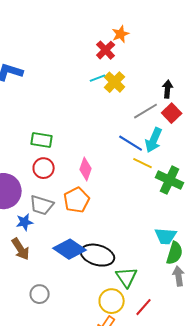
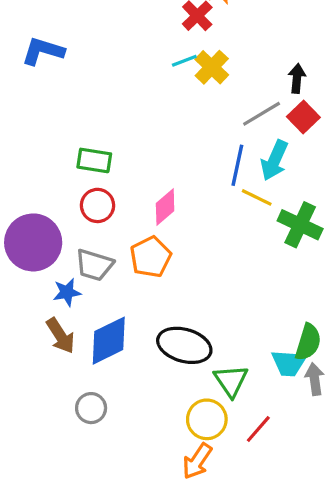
blue line: (131, 143) -> (237, 165), turned 70
pink diamond: (86, 169) -> (165, 207), turned 30
cyan trapezoid: (166, 236) -> (289, 363), moved
blue diamond: (70, 249) -> (109, 341), moved, turned -60

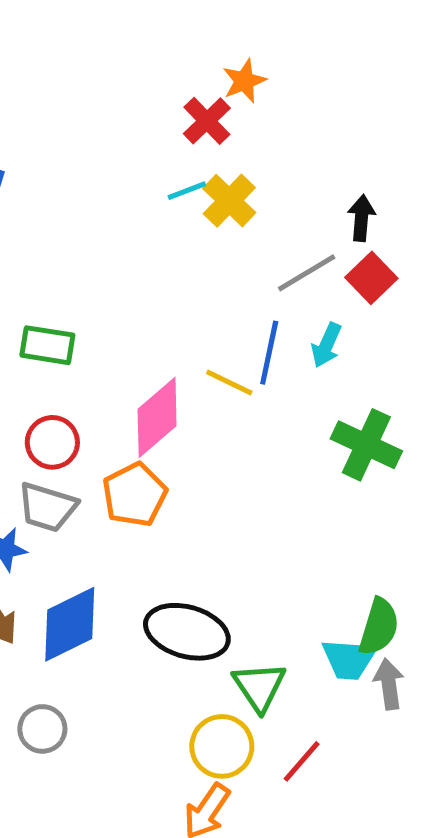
cyan arrow: (274, 160) -> (326, 345), size x0.7
yellow line: (257, 197) -> (229, 383), moved
red circle: (97, 205) -> (52, 442), moved
pink diamond: (165, 207) -> (157, 417), size x1.4

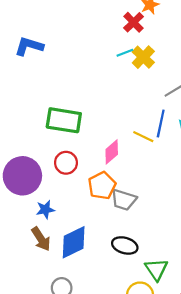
green rectangle: (47, 345) -> (64, 120), size x1.5
pink diamond: (157, 417) -> (112, 152), size x0.7
gray trapezoid: (47, 507) -> (124, 200), moved
black ellipse: (187, 632) -> (125, 245), size x0.7

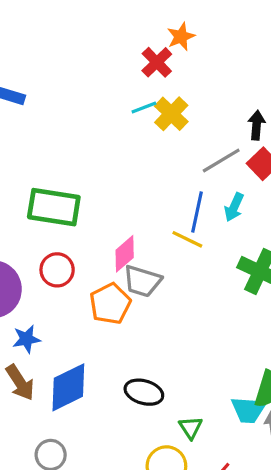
yellow line: (143, 137) -> (187, 239), moved
gray trapezoid: (124, 200) -> (142, 281), moved
green triangle: (156, 269) -> (191, 428), size x0.7

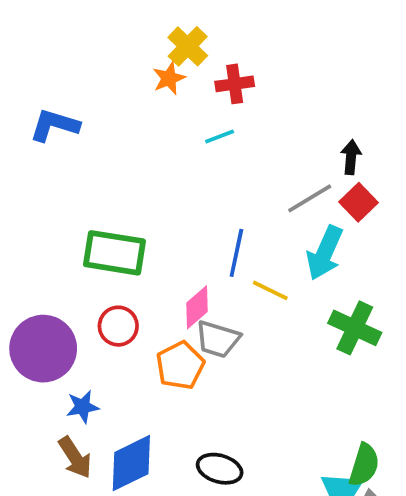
orange star: (181, 37) -> (169, 78), moved
red cross: (157, 62) -> (235, 84), turned 36
yellow cross: (171, 114) -> (188, 46), moved
cyan arrow: (234, 207) -> (325, 253), size x1.6
blue line: (197, 212) -> (236, 253), moved

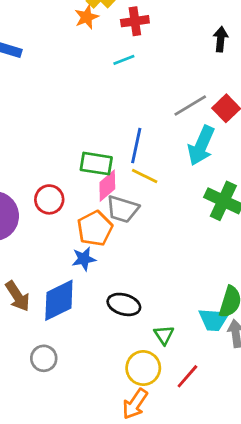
black arrow: (351, 157) -> (221, 39), moved
green rectangle: (114, 253) -> (96, 164), moved, size x0.7
yellow line: (270, 290) -> (145, 176), moved
blue star: (83, 407) -> (84, 259), moved

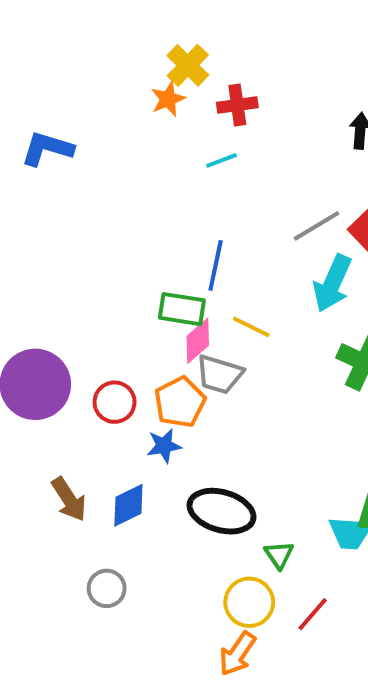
blue line: (136, 146) -> (216, 265), moved
red circle: (49, 199) -> (115, 402), moved
blue diamond: (59, 300) -> (128, 505), size x0.7
black ellipse: (124, 304) -> (222, 511), size x1.4

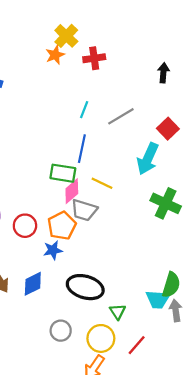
cyan line: (222, 160) -> (84, 110), moved, turned -48
gray line: (317, 226) -> (121, 116), moved
gray circle: (107, 588) -> (61, 331), moved

